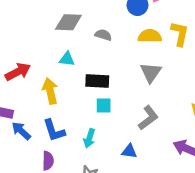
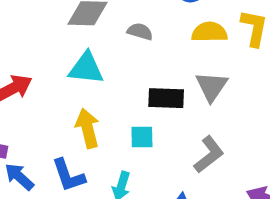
cyan triangle: (67, 59) -> (86, 68), size x1.5
black rectangle: (97, 81) -> (166, 98), moved
yellow arrow: (50, 91) -> (87, 128), moved

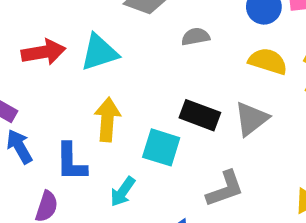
gray semicircle: (140, 31) -> (196, 37), turned -45
cyan triangle: (86, 68) -> (99, 52), moved, turned -42
cyan square: (142, 137) -> (161, 147), size x1.4

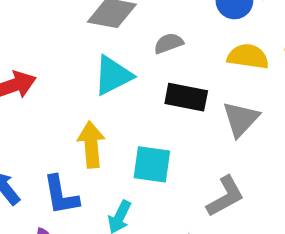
cyan triangle: (99, 52) -> (113, 76), moved
black rectangle: (200, 115) -> (186, 97), moved

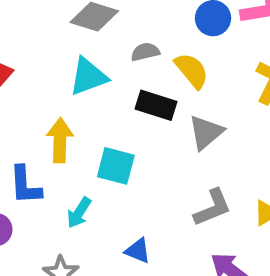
yellow semicircle: (248, 56) -> (192, 71), moved, turned 36
gray L-shape: (225, 196) -> (213, 208), moved

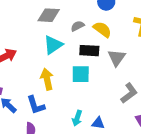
cyan square: (116, 166) -> (81, 74), moved
cyan arrow: (79, 213) -> (77, 118), moved

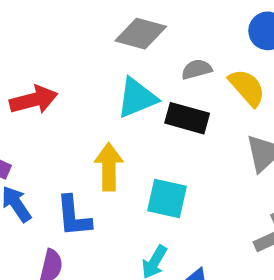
black rectangle: (89, 51) -> (187, 118), moved
cyan square: (81, 74) -> (167, 198), moved

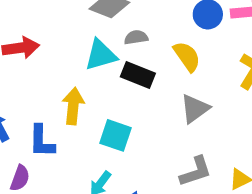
gray semicircle: (197, 69) -> (136, 37), moved

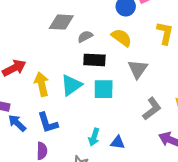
cyan triangle: (101, 55) -> (71, 85), moved
yellow arrow: (73, 106) -> (42, 84), moved
cyan square: (116, 135) -> (104, 89), moved

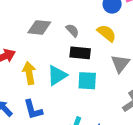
gray diamond: (61, 22) -> (39, 27), moved
gray semicircle: (85, 37) -> (72, 30), turned 72

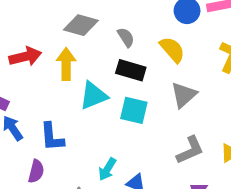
yellow arrow: (29, 73) -> (66, 64), moved

